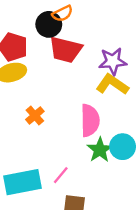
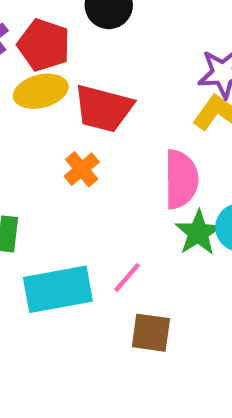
red trapezoid: (66, 50) -> (103, 108), moved

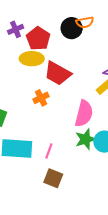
pink line: (127, 278) -> (49, 151), turned -35

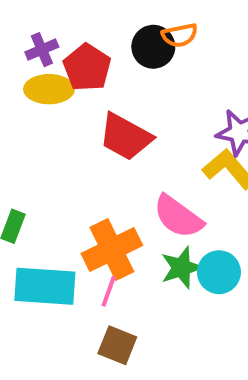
yellow ellipse: (32, 59) -> (49, 89), moved
orange cross: (41, 98) -> (112, 249), moved, size x1.8
pink semicircle: (84, 114) -> (178, 217), turned 112

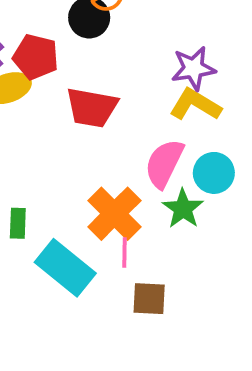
pink semicircle: (178, 217) -> (164, 163), turned 99
cyan circle: (219, 272) -> (214, 173), moved
cyan rectangle: (45, 286) -> (65, 268), turned 54

